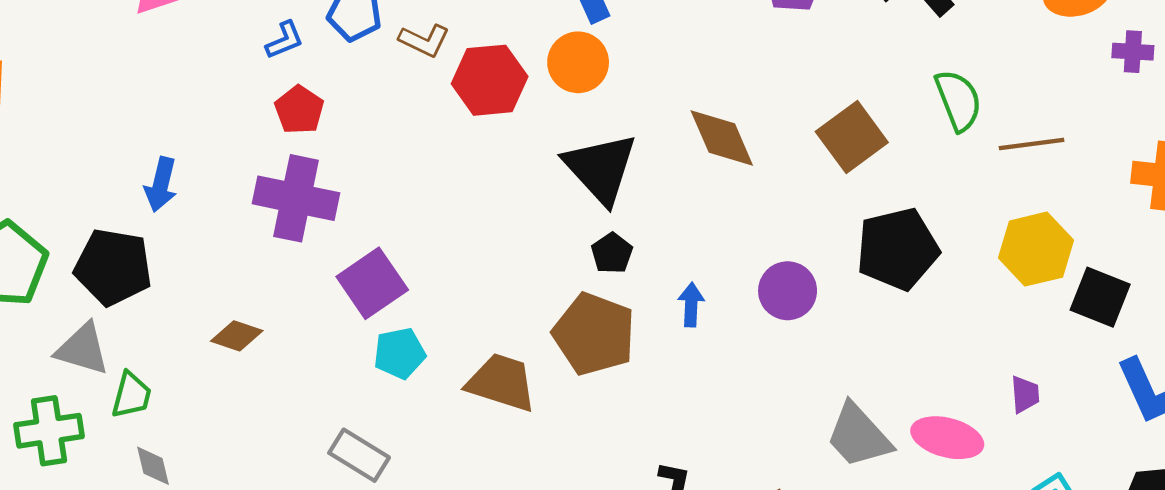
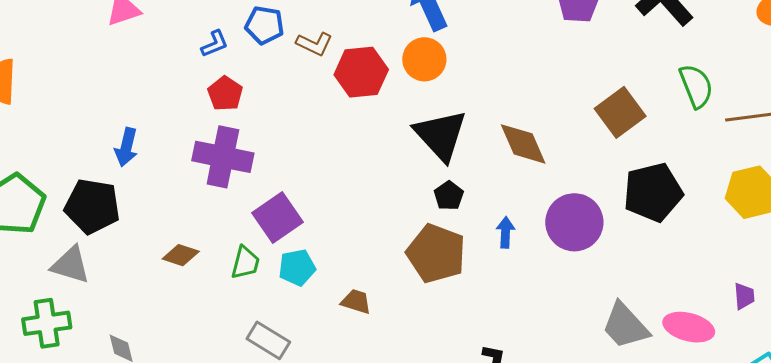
brown diamond: (722, 138) -> (523, 144), moved
purple circle: (788, 291) -> (574, 222), size x1.4
brown trapezoid: (501, 382) -> (356, 301), moved, size x0.6
green trapezoid: (131, 395) -> (245, 263), moved

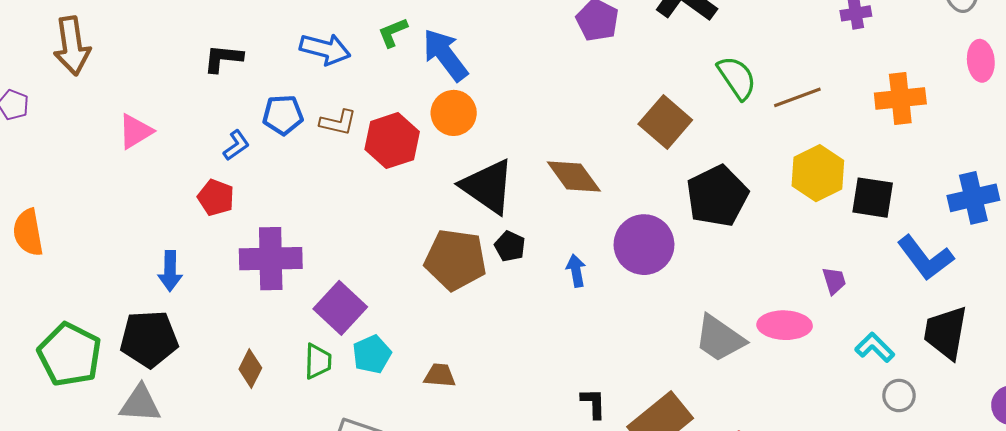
red pentagon: (225, 94) -> (216, 198), moved
brown pentagon: (436, 254) -> (455, 260), moved
brown diamond: (181, 255) -> (250, 369), turned -69

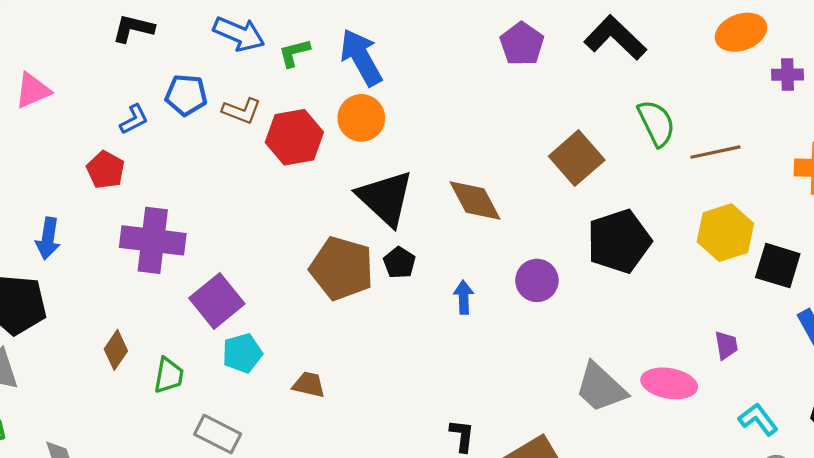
green L-shape: (393, 32) -> (294, 53), moved
purple circle: (644, 245) -> (537, 280), size x0.7
green trapezoid: (318, 361) -> (169, 375), moved

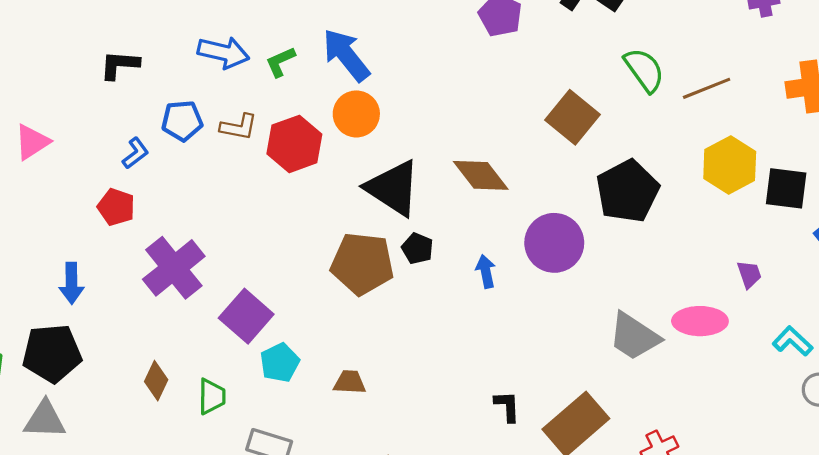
purple cross: (153, 240) -> (174, 268), turned -36
purple circle: (537, 280) -> (554, 243), size x1.4

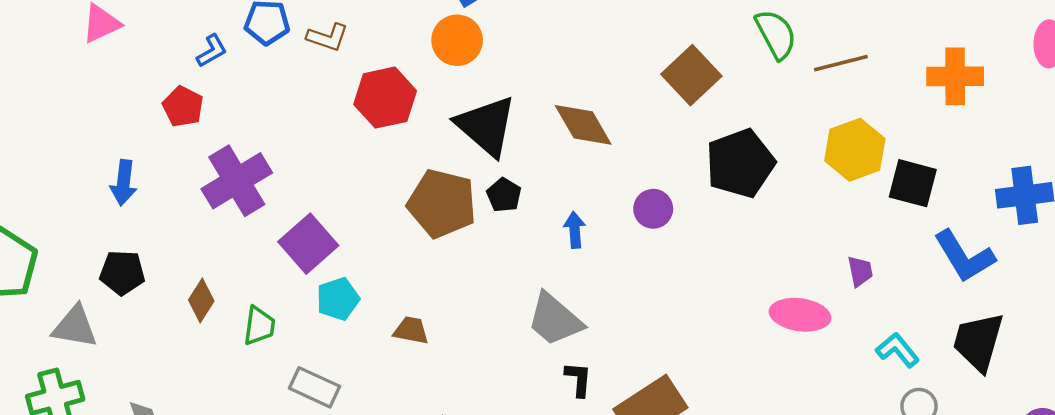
red hexagon: (294, 144) -> (385, 98), moved
purple circle: (554, 243) -> (653, 209), size x0.6
gray trapezoid: (634, 336) -> (555, 319), moved
black pentagon: (52, 353) -> (122, 273), moved, size x0.7

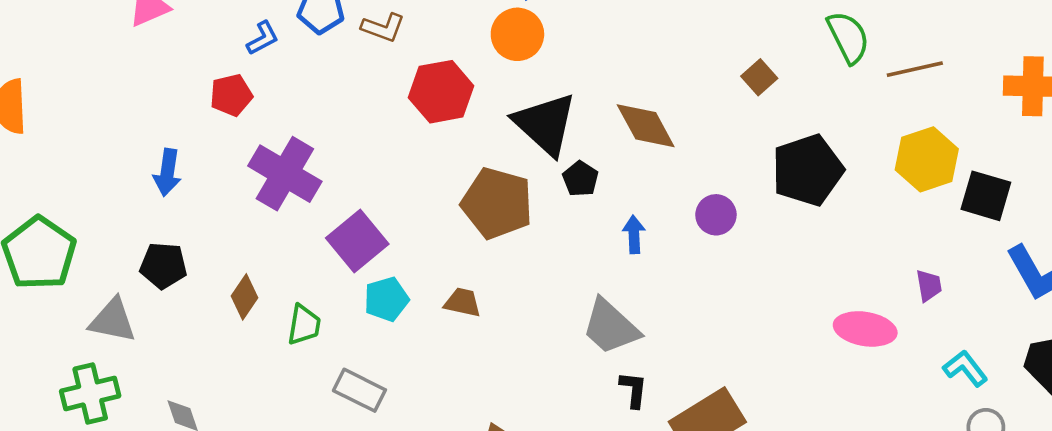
brown square: (691, 75) -> (759, 77), size x0.6
red pentagon: (183, 106) -> (231, 95), turned 30
purple cross: (237, 181) -> (285, 174), turned -30
black pentagon: (504, 195) -> (580, 179), moved
brown trapezoid: (411, 330) -> (463, 302), moved

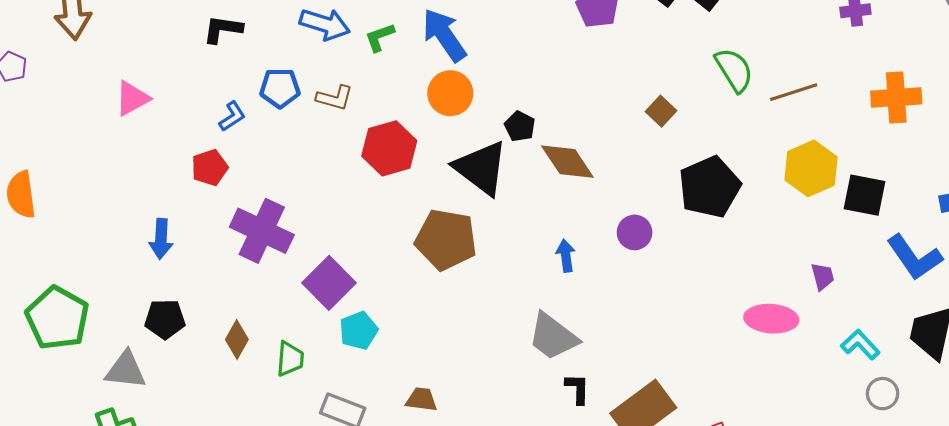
black pentagon: (580, 179) -> (520, 126), moved
brown trapezoid: (463, 302) -> (421, 399), moved

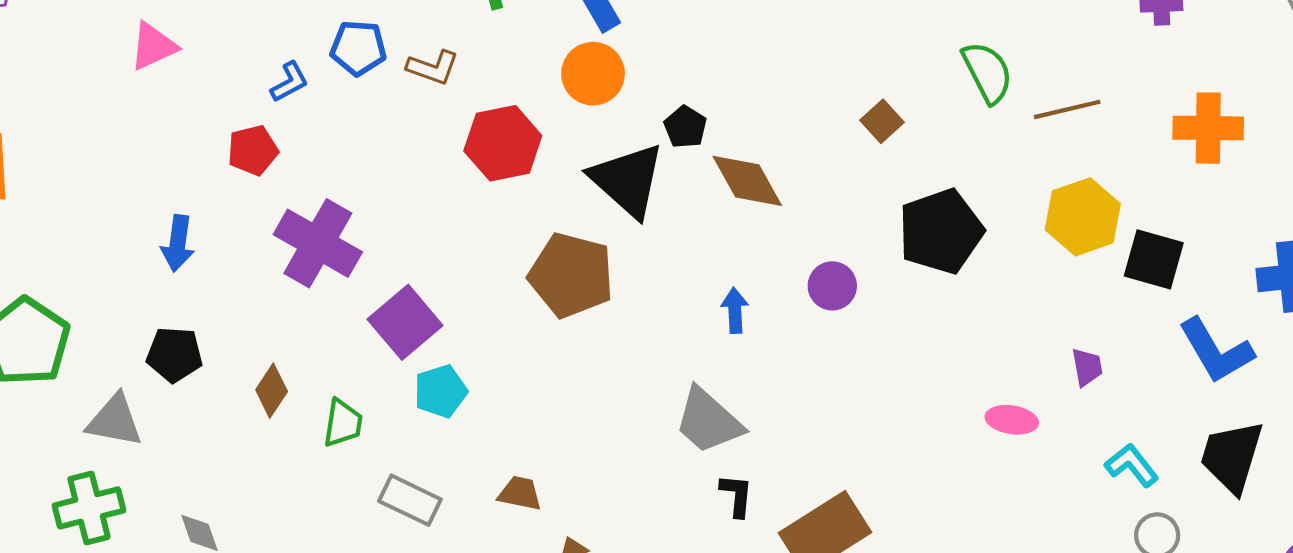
pink ellipse: (771, 319) -> (1012, 420), size x0.7

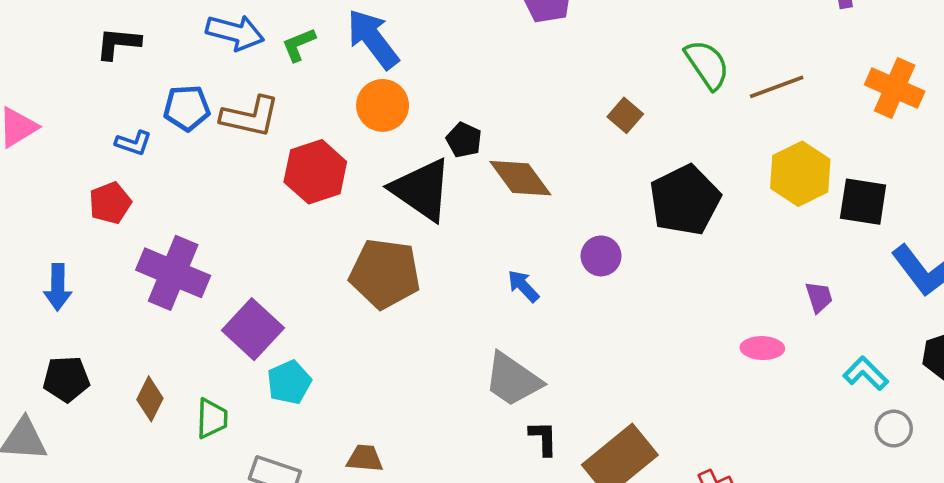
brown L-shape: (433, 67) -> (250, 117), size x1.4
blue L-shape: (289, 82) -> (133, 143), turned 54
orange cross: (1208, 128) -> (895, 88), turned 30
blue arrow: (735, 310) -> (523, 286), turned -33

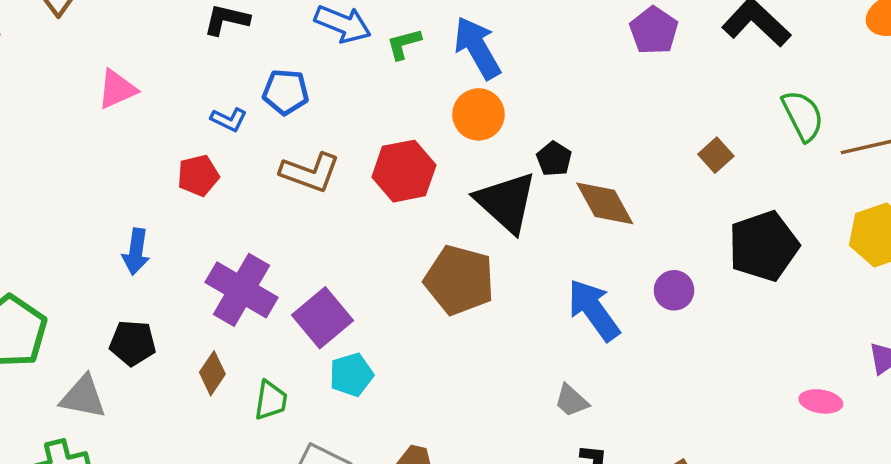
brown L-shape: (250, 117) -> (310, 172), moved
purple cross: (173, 273) -> (242, 290), moved
blue arrow: (523, 286) -> (594, 310), size x1.8
gray trapezoid: (513, 380) -> (571, 401), size x0.6

